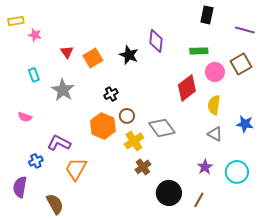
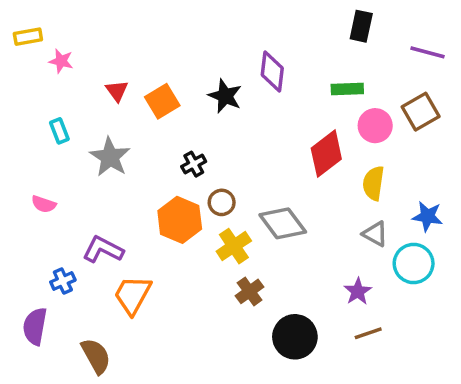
cyan circle: (237, 172) -> (414, 263), moved
brown line: (199, 200) -> (368, 333), moved, turned 42

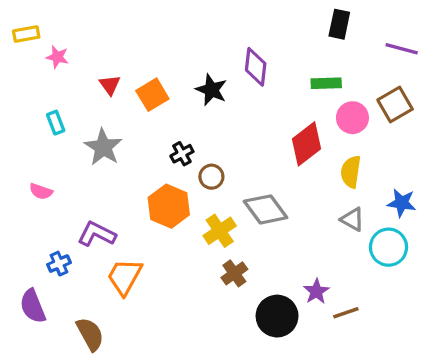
brown circle: (222, 202) -> (211, 177), moved
purple star: (358, 291) -> (316, 291), moved
purple semicircle: (35, 326) -> (33, 306), turned -32

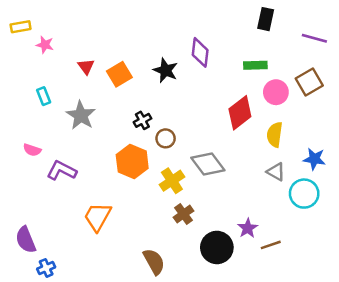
purple L-shape: (97, 234) -> (62, 170), moved
blue cross: (59, 264) -> (46, 268), moved
brown semicircle: (90, 334) -> (154, 262), moved

